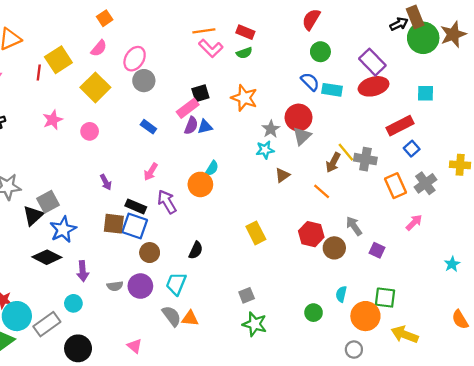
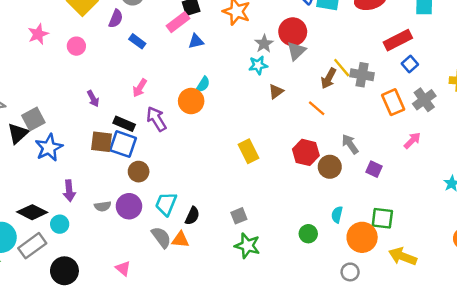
purple semicircle: (191, 126) -> (116, 19), moved
black semicircle: (196, 250) -> (192, 216), moved
black diamond: (47, 257) -> (32, 212), moved

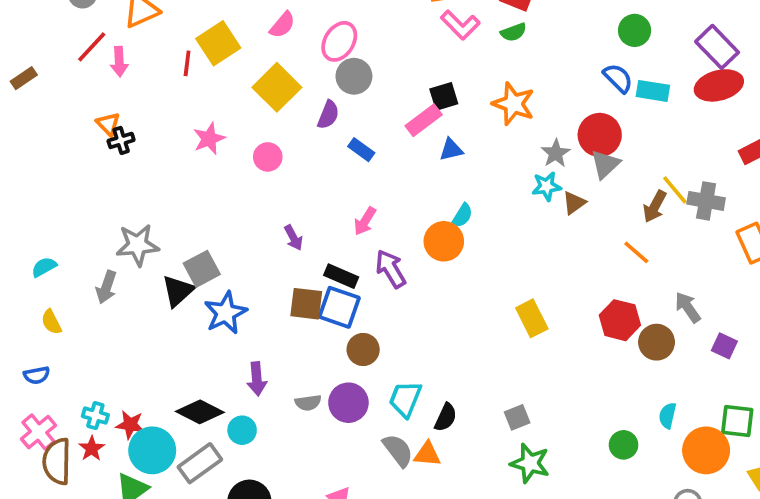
brown triangle: (276, 91) -> (574, 203), moved

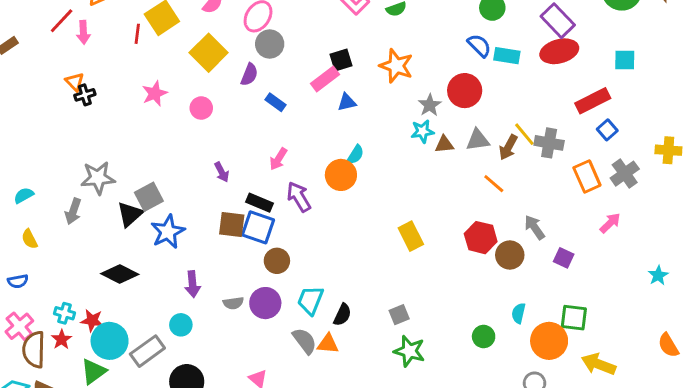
gray triangle: (605, 164) -> (478, 140), moved, turned 35
brown triangle: (574, 203) -> (444, 144), turned 30
black diamond: (200, 412) -> (120, 274), moved

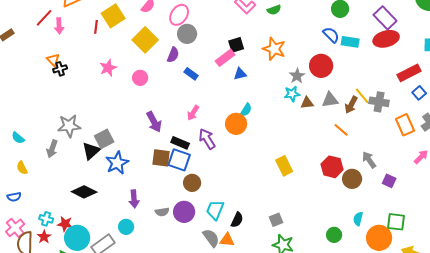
purple arrow: (222, 172) -> (154, 122), size x1.5
cyan semicircle: (24, 195) -> (18, 138), turned -112

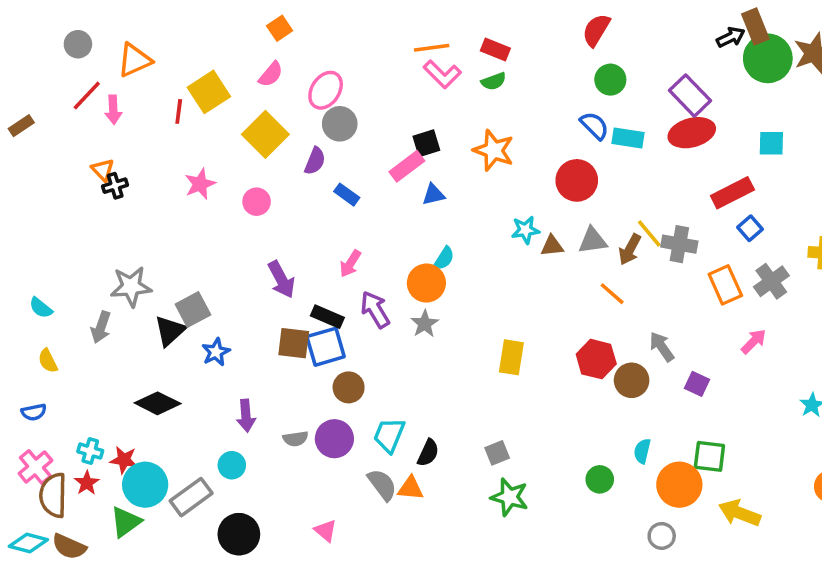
gray star: (297, 76) -> (425, 324), moved
blue square: (179, 160) -> (326, 347), turned -35
blue star: (117, 163) -> (216, 352), size x0.7
yellow rectangle: (284, 166) -> (511, 357), turned 36

